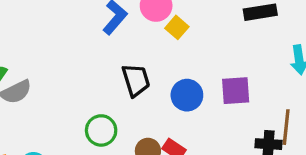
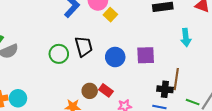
green circle: (101, 130) -> (59, 54), moved

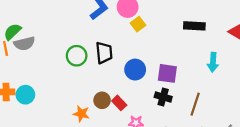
black cross: (165, 89) -> (163, 97), moved

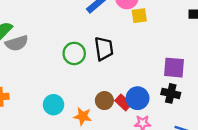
yellow square: (138, 24) -> (139, 16), turned 32
blue circle: (135, 70) -> (138, 98), moved
cyan circle: (25, 95) -> (53, 105), moved

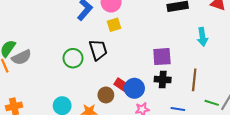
yellow square: (139, 16) -> (114, 25), moved
red rectangle: (123, 102) -> (121, 85), moved

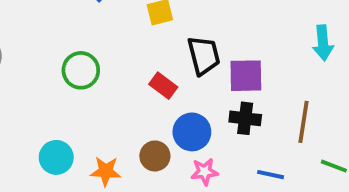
black trapezoid: (98, 50) -> (204, 56), moved
red rectangle: (121, 85) -> (163, 86), moved
brown circle: (106, 95) -> (155, 156), moved

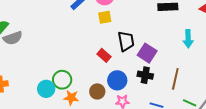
green circle: (81, 70) -> (62, 80), moved
purple square: (246, 76) -> (147, 53), turned 30

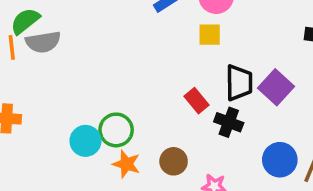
purple square: (147, 53) -> (276, 87), moved
black cross: (145, 75) -> (229, 122), moved
blue circle: (117, 80) -> (280, 160), moved

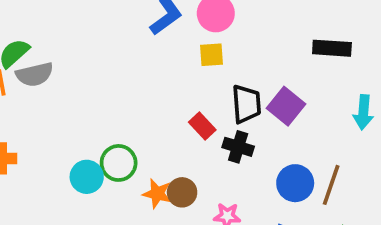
orange star: (126, 164) -> (157, 194), moved

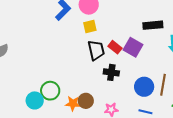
black rectangle: (332, 48) -> (153, 25), moved
black trapezoid: (246, 104) -> (96, 50), moved
red rectangle: (202, 126) -> (115, 47), moved

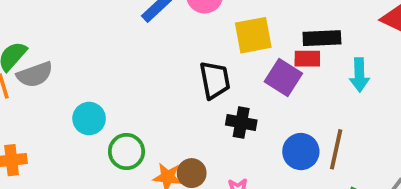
yellow square: (90, 26) -> (253, 35), moved, size x1.5
red rectangle: (115, 47) -> (307, 59), moved, turned -40
cyan circle: (35, 100) -> (89, 119), moved

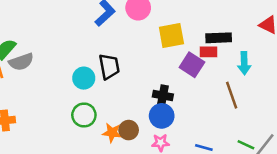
black trapezoid: (215, 80) -> (109, 66), moved
cyan circle: (89, 119) -> (84, 78), moved
brown line: (336, 149) -> (232, 95), moved, turned -32
blue circle: (301, 152) -> (162, 116), moved

